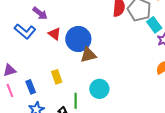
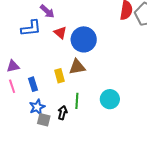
blue L-shape: (25, 31) -> (31, 28), turned -50
brown triangle: (88, 55) -> (77, 67), moved
cyan circle: (99, 89) -> (110, 99), moved

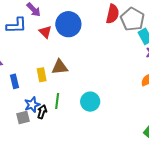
blue circle: (84, 39) -> (68, 24), moved
blue star: (37, 107) -> (32, 105), moved
gray square: (44, 120) -> (23, 118), turned -32

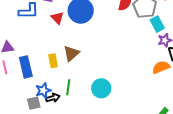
brown triangle: (60, 67) -> (71, 53), turned -36
blue rectangle: (14, 81) -> (26, 67), size x1.5
black arrow: (42, 112) -> (53, 98), turned 56

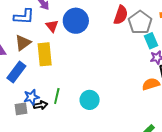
brown triangle: (71, 53) -> (23, 43), moved
yellow rectangle: (53, 61) -> (45, 54), moved, size x1.6
blue rectangle: (26, 67) -> (16, 72), turned 45

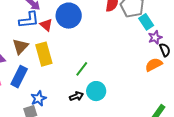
blue L-shape: (24, 17) -> (29, 20), moved
green line: (57, 96) -> (82, 69), moved, turned 35
black arrow: (41, 105) -> (76, 96), moved

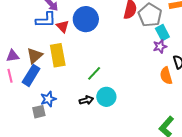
purple star: (155, 37) -> (160, 46), moved
brown triangle: (20, 46) -> (35, 56), moved
orange semicircle: (154, 65) -> (166, 76), turned -84

